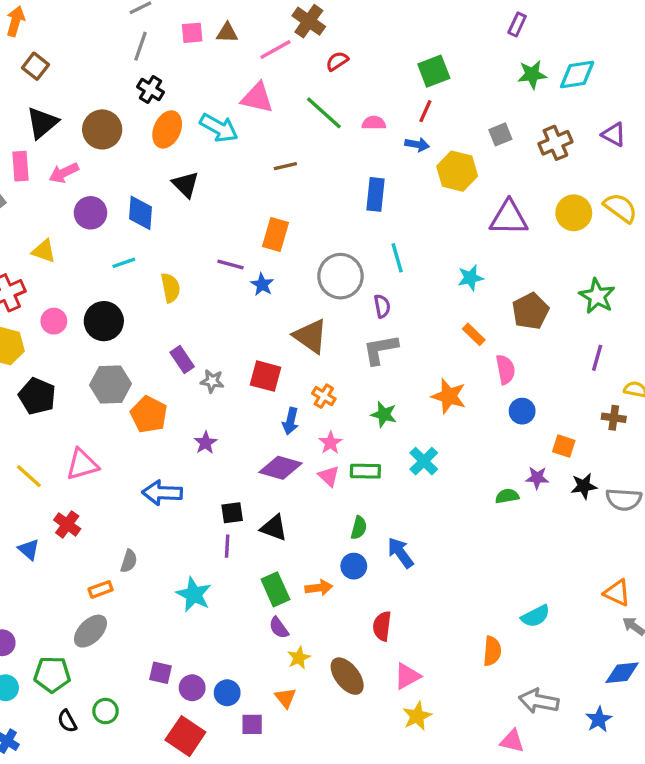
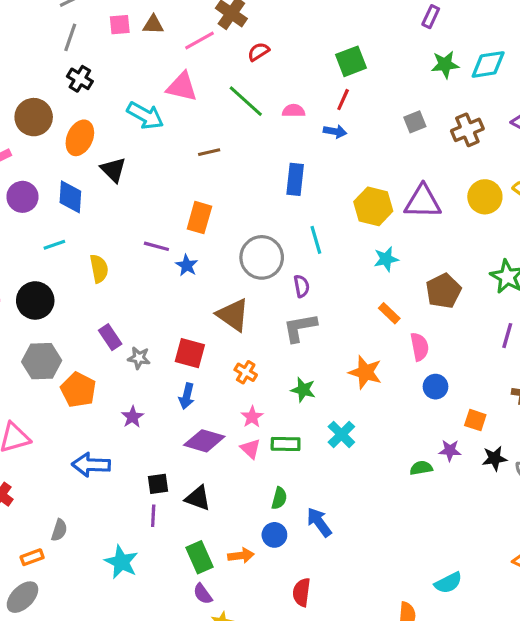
orange ellipse: (167, 129) -> (80, 138), moved
yellow hexagon: (457, 171) -> (373, 206), moved
blue arrow: (290, 421) -> (187, 396), moved

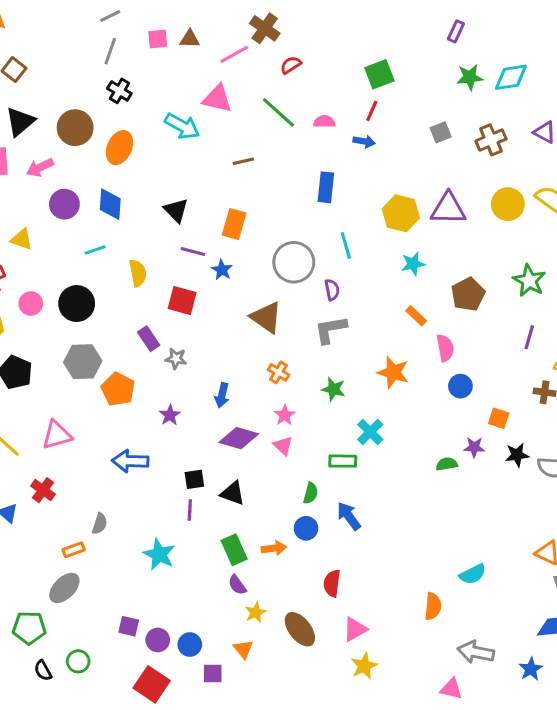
black triangle: (113, 170) -> (176, 210), moved
red square: (190, 353) -> (182, 300), moved
green rectangle: (286, 444) -> (343, 461), moved

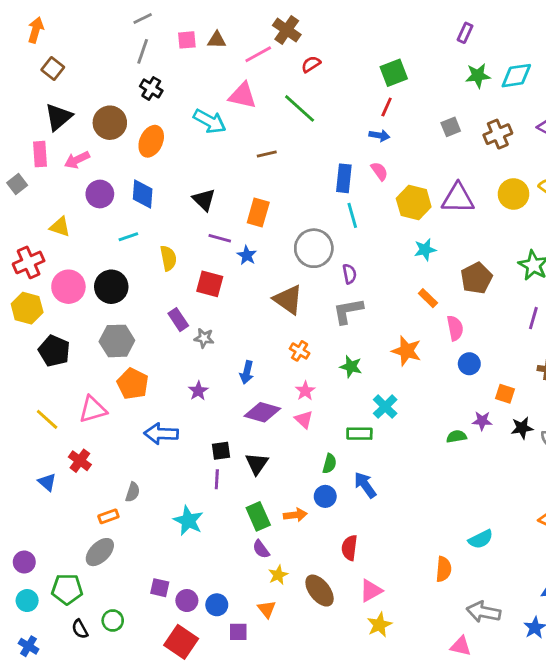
pink semicircle: (324, 122) -> (379, 171), moved, turned 54
cyan line: (346, 245) -> (352, 215), moved
pink circle: (31, 304) -> (68, 287), size x1.5
orange pentagon: (118, 389) -> (133, 384), moved
black triangle: (233, 493) -> (257, 464), turned 45

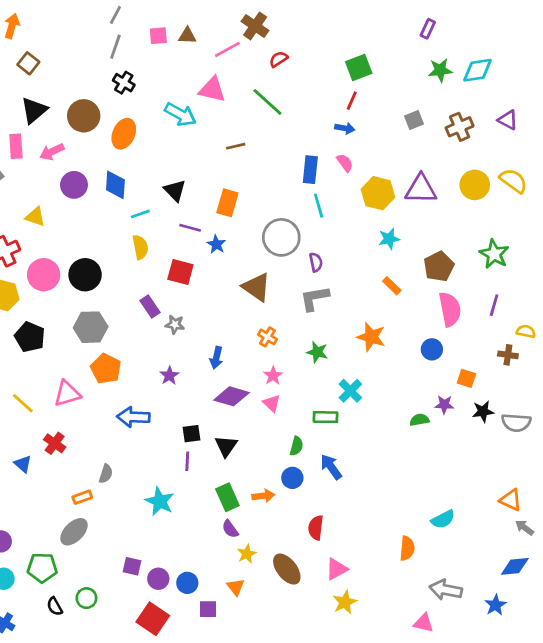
gray line: (143, 19) -> (115, 15), turned -36
cyan line: (128, 237) -> (140, 214), moved
pink semicircle: (455, 328) -> (450, 309), moved, size x1.4

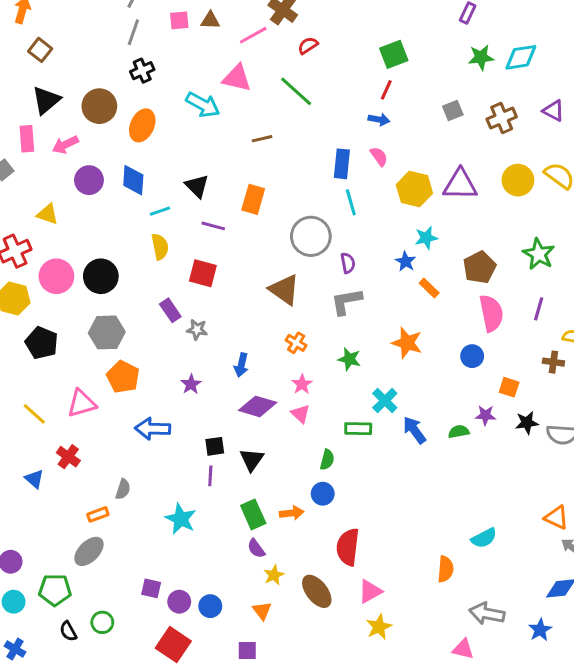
black cross: (124, 83) -> (142, 71), turned 35
blue star: (216, 244) -> (406, 261), moved
blue arrow: (331, 467) -> (414, 430), moved
red semicircle: (316, 528) -> (348, 547), size x1.4
purple square: (208, 609) -> (247, 650), moved

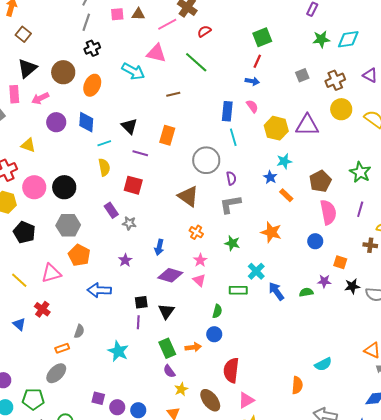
yellow circle: (518, 180) -> (341, 109), moved

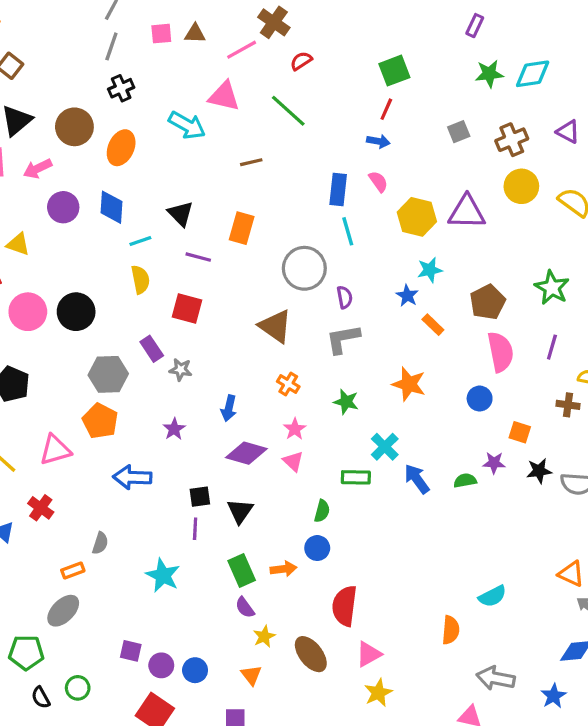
gray hexagon: (68, 225) -> (108, 374), moved

